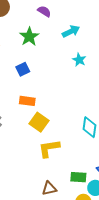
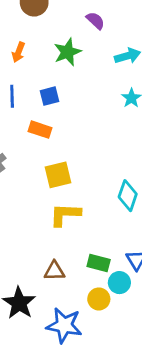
orange rectangle: (27, 101) -> (40, 130), moved
yellow square: (39, 122) -> (58, 175), turned 30

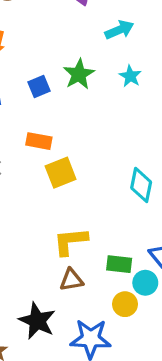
green star: (67, 52) -> (79, 74), moved
orange rectangle: (40, 130) -> (39, 141), moved
yellow L-shape: (65, 215) -> (70, 241), moved

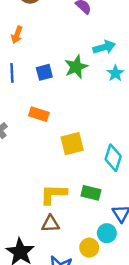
cyan arrow: (119, 30) -> (104, 47), moved
yellow square: (61, 173) -> (72, 144), moved
green rectangle: (119, 264) -> (91, 193), moved

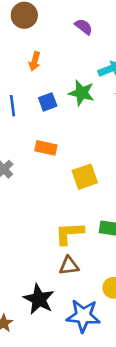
orange arrow: (17, 35) -> (35, 61), moved
green star: (76, 67) -> (82, 93), turned -30

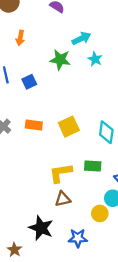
blue square: (48, 102) -> (29, 82), moved
orange rectangle: (46, 148) -> (34, 125), moved
blue star: (83, 316) -> (78, 238), size x0.7

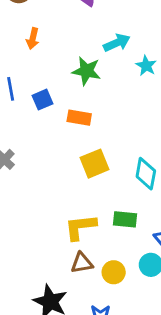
cyan star: (95, 59) -> (146, 66), moved
orange rectangle: (34, 125) -> (79, 118), moved
yellow circle: (100, 213) -> (114, 272), moved

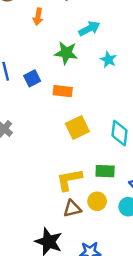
orange arrow: (33, 39) -> (38, 17), moved
cyan star: (146, 66) -> (108, 60), moved
yellow circle: (114, 272) -> (97, 201), moved

